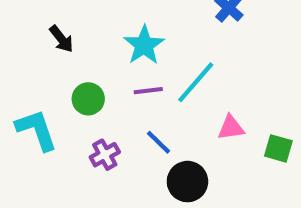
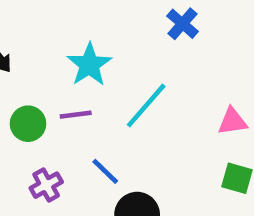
purple line: (148, 91) -> (76, 115), moved
pink triangle: (231, 128) -> (232, 121), moved

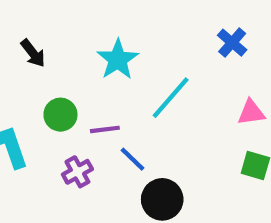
blue cross: (183, 24) -> (232, 43), moved
purple line: (76, 115) -> (105, 129), moved

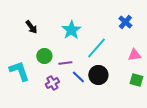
black circle: (162, 199) -> (98, 75), moved

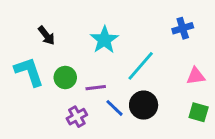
blue cross: (125, 22) -> (183, 28), turned 32
cyan L-shape: (19, 71) -> (29, 72), moved

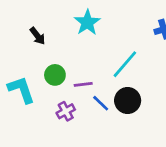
cyan star: (104, 40) -> (87, 23), moved
cyan L-shape: (29, 72) -> (21, 90), moved

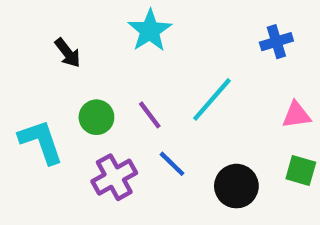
purple line: (83, 84) -> (150, 115), moved, turned 60
black circle: (128, 101) -> (236, 186), moved
purple cross: (66, 111) -> (114, 177), size x1.4

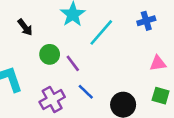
cyan line: (212, 99) -> (101, 32), moved
green circle: (96, 117) -> (50, 54), moved

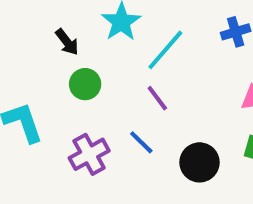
black arrow: (25, 27) -> (67, 42), moved
purple line: (73, 63) -> (157, 98), moved

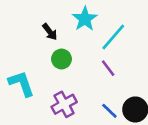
blue line: (141, 142) -> (109, 111), moved

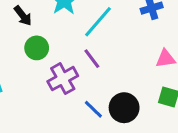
purple cross: (64, 104) -> (63, 79), moved

